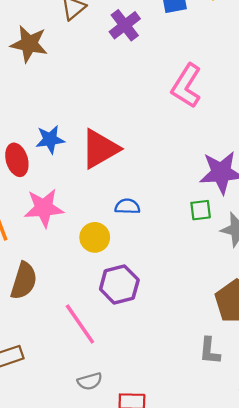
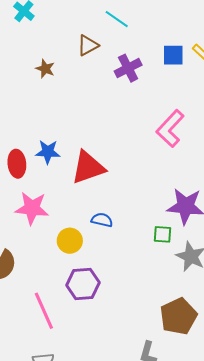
brown star: (29, 44) -> (45, 69), size x0.6

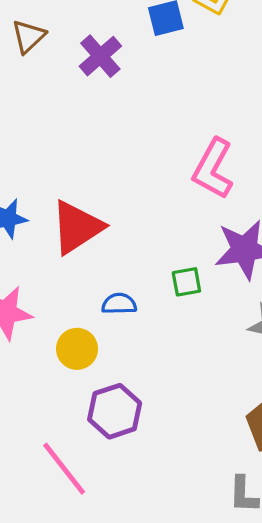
pink L-shape: (170, 128) -> (213, 169), moved
green square: (163, 234) -> (186, 282), moved

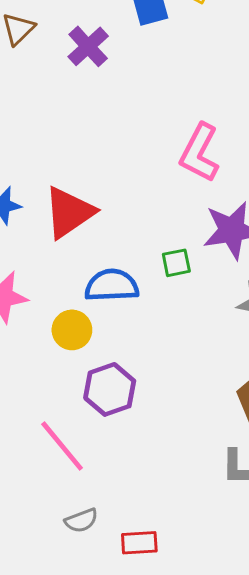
blue semicircle: (119, 304) -> (112, 285), size x1.6

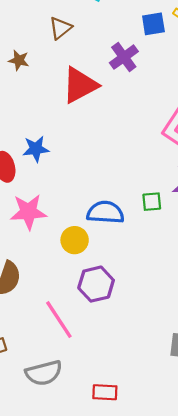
purple cross: (88, 46) -> (124, 57), moved
red triangle: (69, 212) -> (80, 85), moved
gray semicircle: (81, 521) -> (44, 373), moved, size x1.6

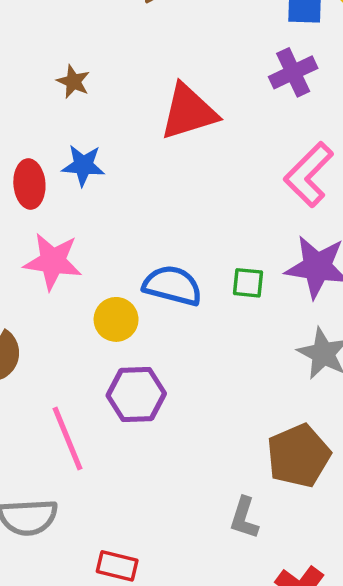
purple cross: (124, 57) -> (293, 72), moved
brown star: (19, 60) -> (73, 82), moved
red triangle: (80, 85) -> (189, 112), moved

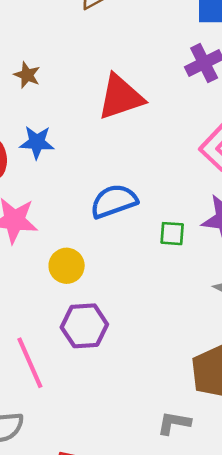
blue semicircle: (173, 286) -> (114, 201), moved, turned -33
gray L-shape: (244, 518) -> (174, 423), turned 84

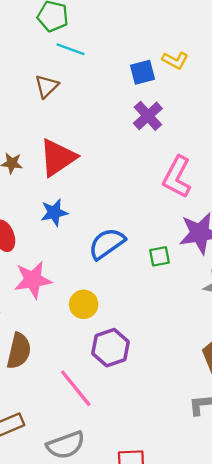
red triangle: (121, 97) -> (58, 158), moved
blue star: (37, 142) -> (54, 213), moved

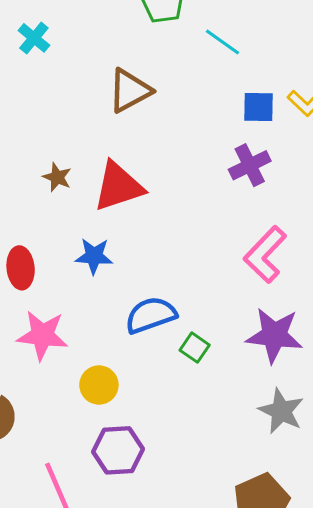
cyan line: (70, 49) -> (223, 42), moved
brown triangle: (47, 86) -> (130, 91), size x1.4
green square: (159, 256) -> (195, 348), moved, turned 30

